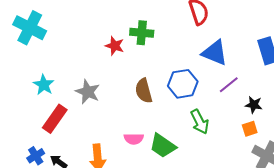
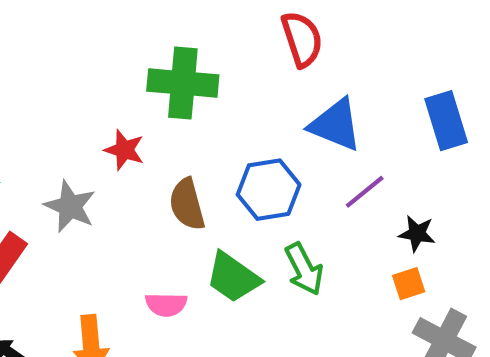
green cross: (142, 33) -> (183, 83), size x1.4
red star: (115, 46) -> (124, 150), moved
green trapezoid: (163, 146) -> (233, 277), moved

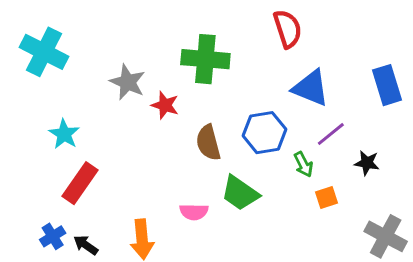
gray star: (70, 206) -> (128, 82), moved
green arrow: (304, 269) -> (303, 164), moved, size x0.7
orange square: (409, 284) -> (326, 197), moved

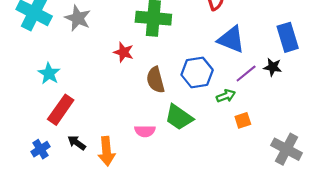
gray star: (128, 82) -> (78, 18), moved
black star: (367, 163) -> (273, 67), moved
green arrow: (303, 164) -> (226, 96), turned -84
black arrow: (86, 245) -> (77, 143), moved

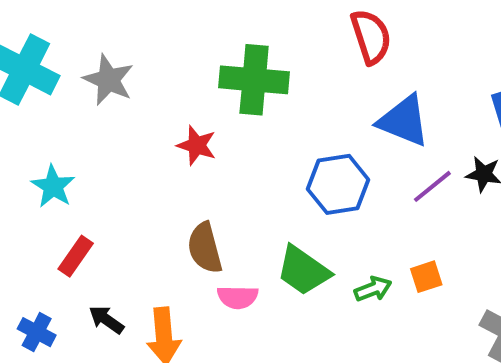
brown semicircle: (156, 80) -> (205, 248), moved
green arrow: (226, 96) -> (373, 289), moved
red rectangle: (61, 110) -> (76, 256), size x0.7
blue cross: (40, 149) -> (37, 332), turned -30

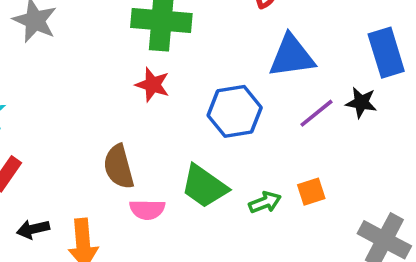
blue triangle: (404, 121) -> (292, 56), turned -30
red star: (197, 145) -> (153, 85), moved
black arrow: (106, 320) -> (33, 229), turned -48

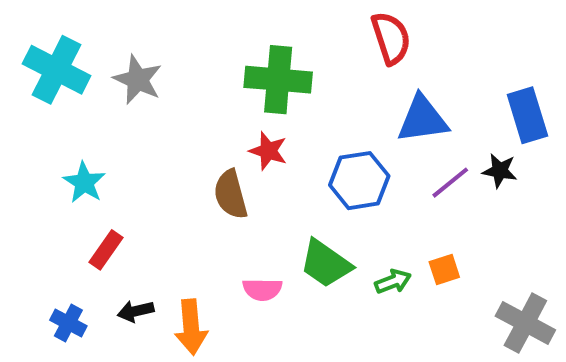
brown semicircle: (119, 167) -> (231, 194), moved

